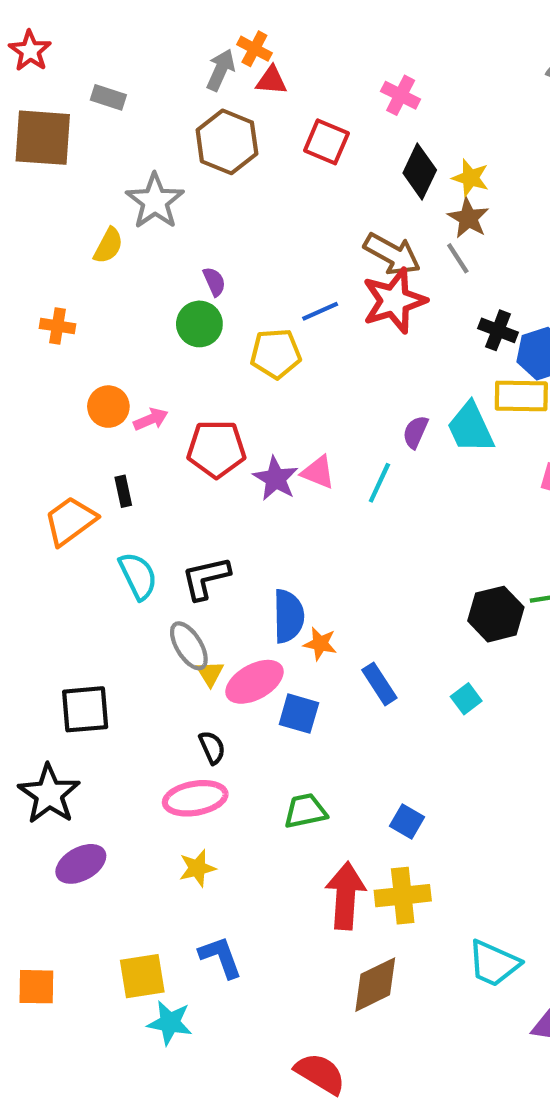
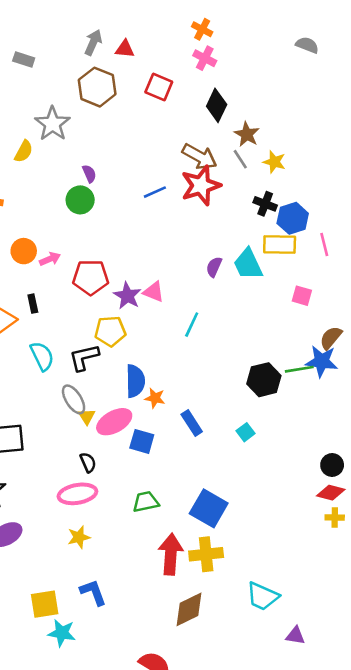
orange cross: (254, 49) -> (202, 29), moved
yellow star: (470, 178) -> (274, 162), moved
yellow pentagon: (276, 354) -> (110, 331), moved
cyan line: (379, 483) -> (192, 325), moved
blue square: (407, 822) -> (209, 508), size x1.8

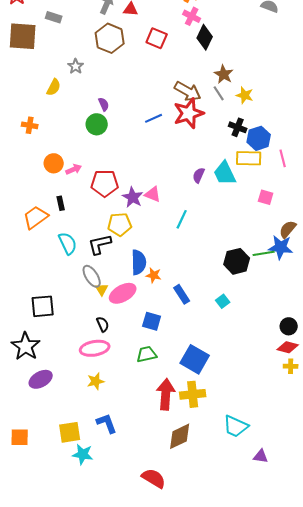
black diamond: (217, 105) -> (205, 37), moved
gray star: (53, 124) -> (76, 66), size x0.6
blue square: (142, 441) -> (152, 321), moved

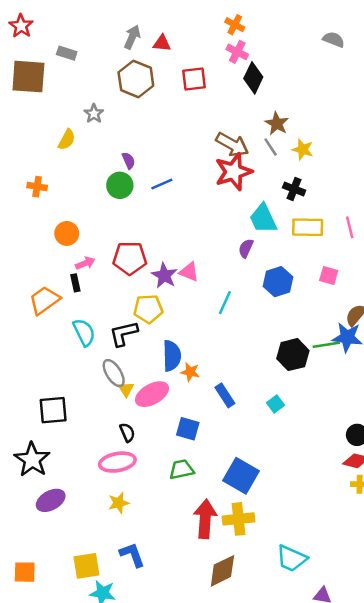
red square: (157, 38) -> (194, 79), turned -30
blue line: (154, 118) -> (162, 184), moved
blue hexagon: (259, 138) -> (278, 282), moved
pink arrow: (74, 169) -> (85, 263), moved
cyan trapezoid: (225, 173) -> (263, 219), moved

